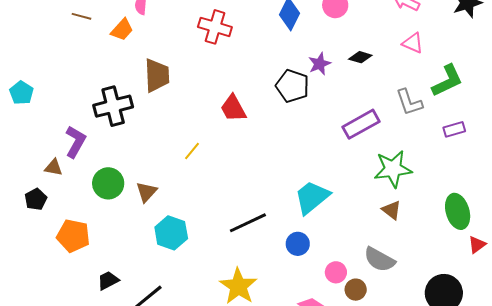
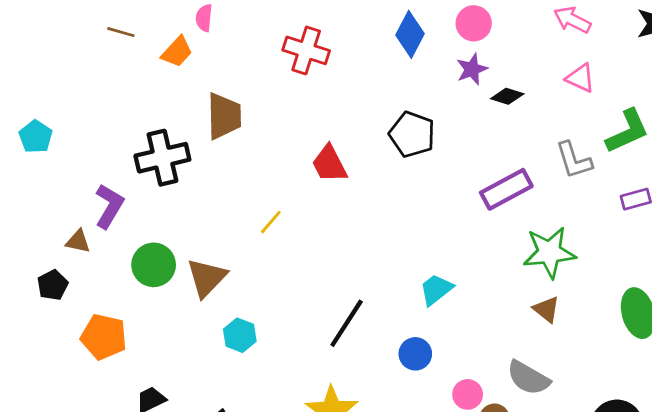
purple star: (320, 64) -> (472, 69), moved
brown triangle: (147, 192) -> (207, 278), size x1.4
cyan trapezoid: (312, 197) -> (436, 289), size x0.7
black line: (248, 223) -> (347, 323), turned -33
cyan hexagon: (171, 233) -> (240, 335), size x0.7

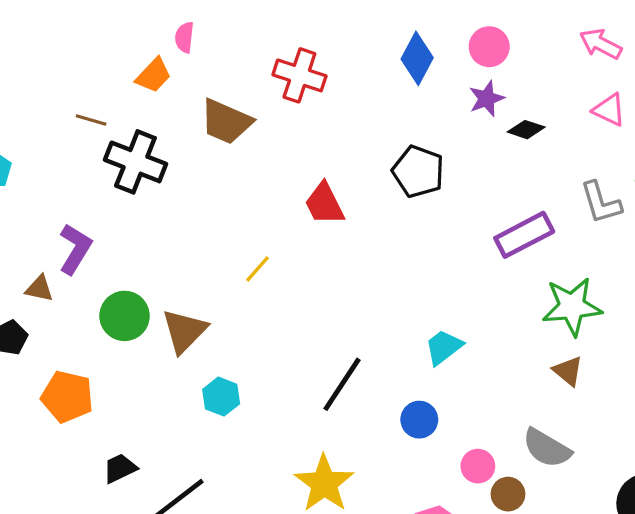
brown line: (121, 32) -> (91, 120), moved
brown trapezoid: (224, 116) -> (226, 122), moved, turned 114
black cross: (162, 158) -> (135, 162), moved, turned 34

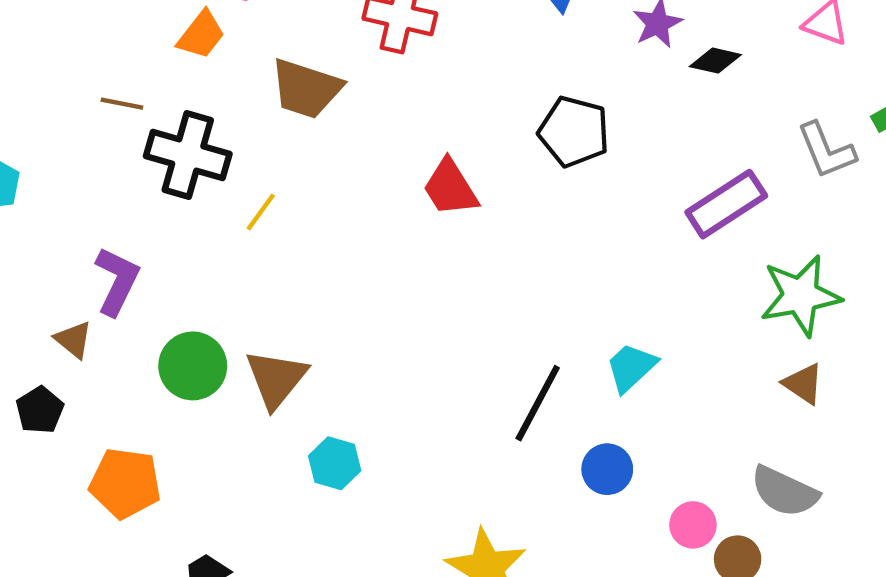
yellow line: (258, 269) -> (261, 212), moved
brown triangle: (39, 289) -> (73, 340), turned 32
black line: (342, 384) -> (538, 403), moved

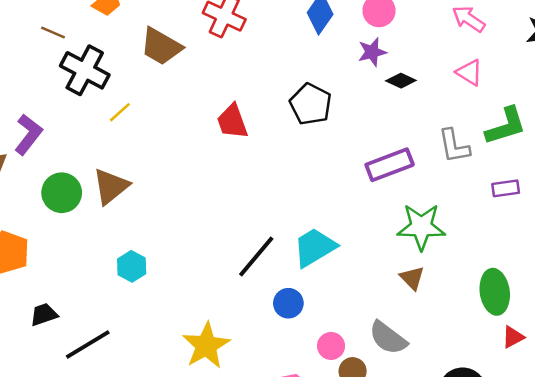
cyan trapezoid: (631, 367) -> (315, 247), size x1.4
brown triangle: (276, 379) -> (111, 186), moved

